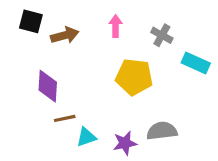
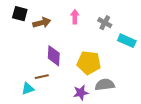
yellow pentagon: (134, 77) -> (89, 63), moved
purple diamond: (48, 86) -> (54, 56), moved
cyan triangle: (86, 137) -> (28, 89), moved

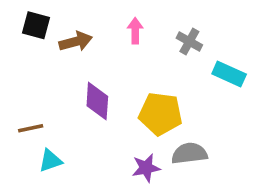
brown line: (42, 77) -> (31, 128), moved

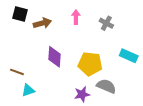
cyan rectangle: (229, 74) -> (129, 56), moved
brown line: (31, 128) -> (17, 72), turned 32
gray semicircle: (189, 153) -> (106, 86), turned 30

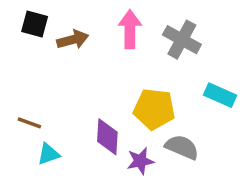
pink arrow: (76, 17) -> (130, 29), size x1.5
gray cross: (106, 23) -> (182, 40), size x1.5
purple diamond: (55, 57) -> (107, 137), moved

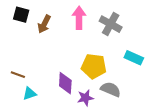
brown arrow: (73, 40) -> (44, 24), turned 132

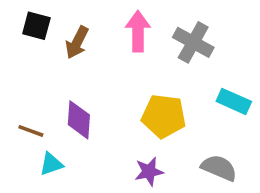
purple diamond: (65, 83) -> (79, 120), moved
gray semicircle: (111, 89) -> (219, 168), moved

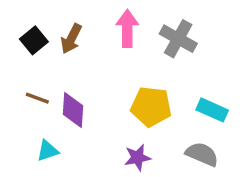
black square: (36, 26) -> (34, 40), moved, turned 36
cyan rectangle: (234, 101) -> (212, 110), moved
brown line: (31, 131) -> (37, 98), moved

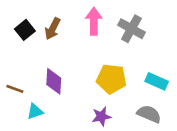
brown line: (37, 98) -> (15, 89), moved

